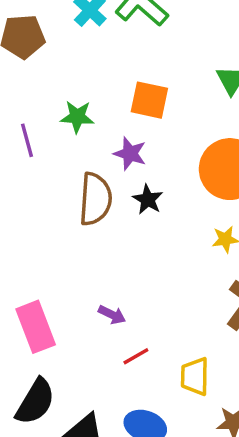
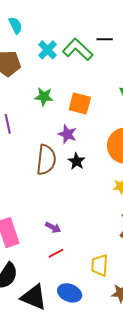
green star: (77, 117) -> (44, 97), moved
red line: (136, 356) -> (56, 253), moved

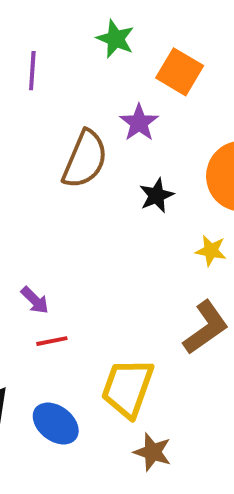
black star: (76, 161) -> (157, 195), moved
purple arrow: (53, 227) -> (35, 300), moved
yellow trapezoid: (100, 265) -> (128, 388), size x1.4

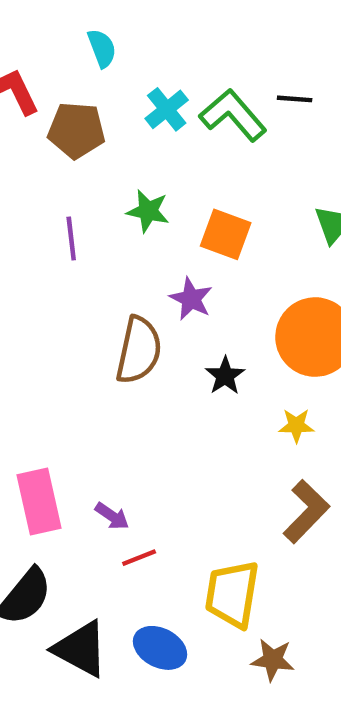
purple line: (32, 71) -> (71, 238), moved

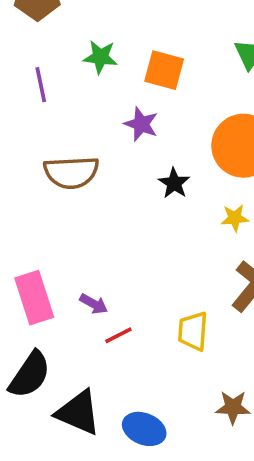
brown semicircle: (139, 350) -> (71, 172), moved, turned 80
yellow trapezoid: (232, 594) -> (193, 331), moved, size x0.7
blue ellipse: (160, 648) -> (144, 429), moved

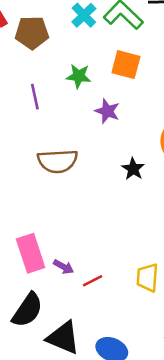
orange square: (164, 70) -> (126, 65), moved
purple star: (141, 124) -> (107, 111), moved
purple arrow: (94, 304) -> (64, 267), moved

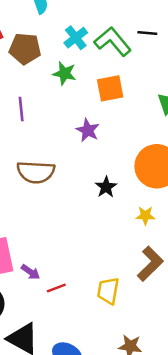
orange square: (126, 65) -> (110, 88), turned -32
green star: (79, 76) -> (64, 73), moved

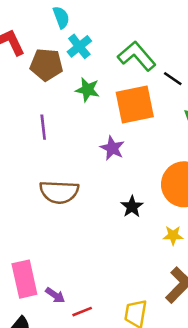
black line: (147, 33) -> (173, 79), moved, turned 30
cyan cross: (76, 38) -> (79, 46), moved
orange square: (110, 88) -> (135, 105), size x1.4

